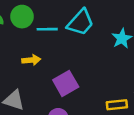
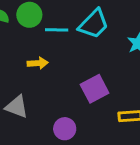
purple square: (66, 83) -> (95, 89), moved

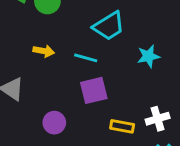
cyan line: (57, 30) -> (86, 58), moved

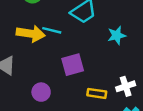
yellow arrow: (44, 51) -> (31, 34), size x1.6
cyan line: (86, 58) -> (52, 30), moved

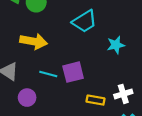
cyan line: (52, 30) -> (48, 74), moved
purple circle: (41, 92) -> (27, 98), moved

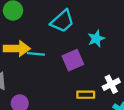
purple square: (73, 72) -> (73, 60), moved
cyan line: (48, 74) -> (36, 54), moved

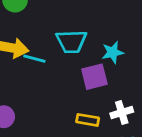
cyan trapezoid: (62, 21) -> (71, 42), moved, turned 30
purple square: (73, 60) -> (94, 77), moved

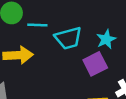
cyan line: (34, 59) -> (37, 25), moved

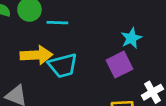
cyan trapezoid: (68, 38) -> (63, 66), moved

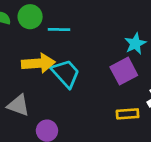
cyan trapezoid: (63, 66) -> (66, 73), turned -116

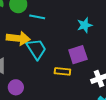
cyan star: (135, 44) -> (85, 25), moved
yellow rectangle: (128, 114) -> (62, 71), moved

